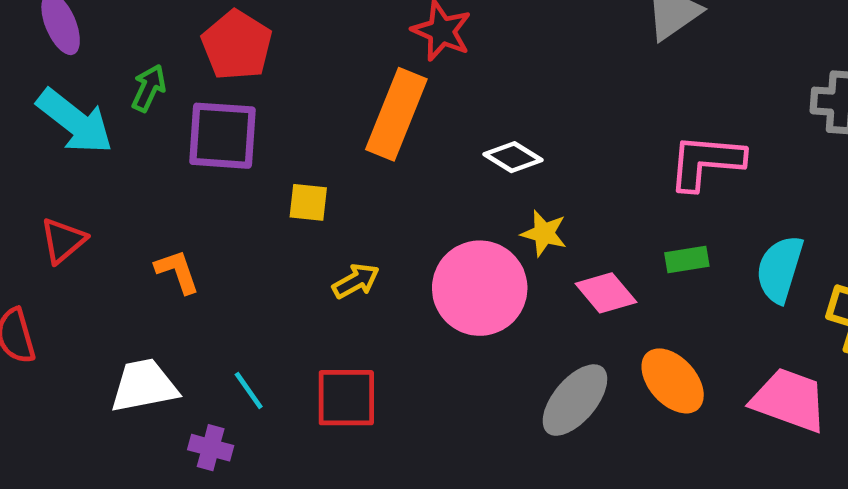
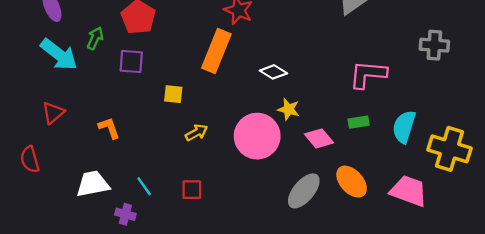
purple square: (223, 136) -> (131, 61), size x0.7
red square: (346, 398) -> (192, 190), size x0.7

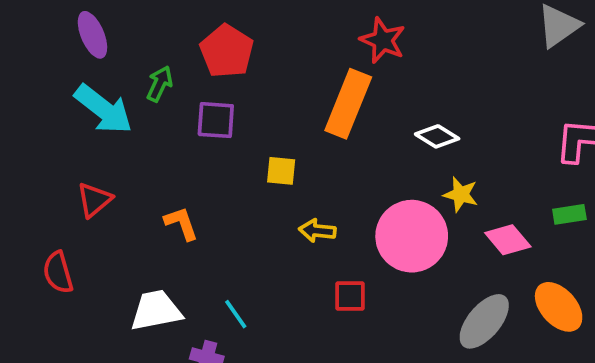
yellow arrow: (197, 133) -> (317, 231), turned -145
red square: (192, 190) -> (350, 296), moved

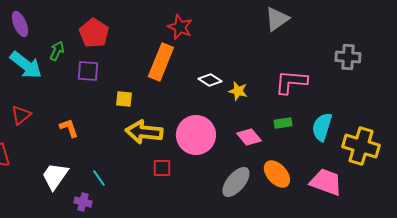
yellow star: (461, 194) -> (238, 91), moved
yellow arrow: (317, 231) -> (144, 132), size x1.8
white trapezoid: (156, 311) -> (55, 176), turned -44

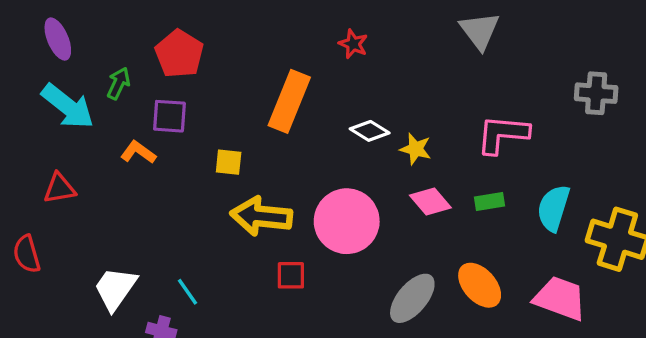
gray triangle: (277, 19) -> (480, 31), turned -32
red star: (180, 27) -> (353, 44), moved, size x0.7
red triangle: (21, 115) -> (59, 188), turned 30
orange L-shape: (69, 128) -> (138, 152), moved, turned -35
pink diamond: (249, 137) -> (430, 201), moved

